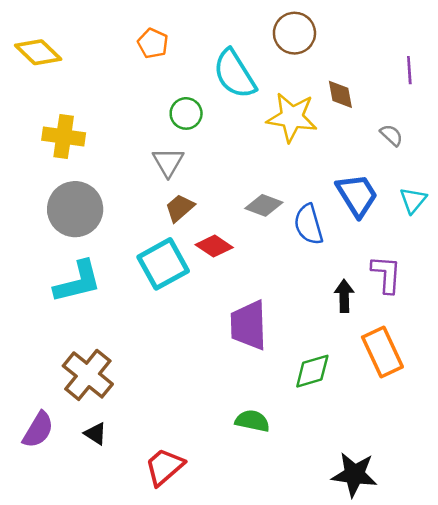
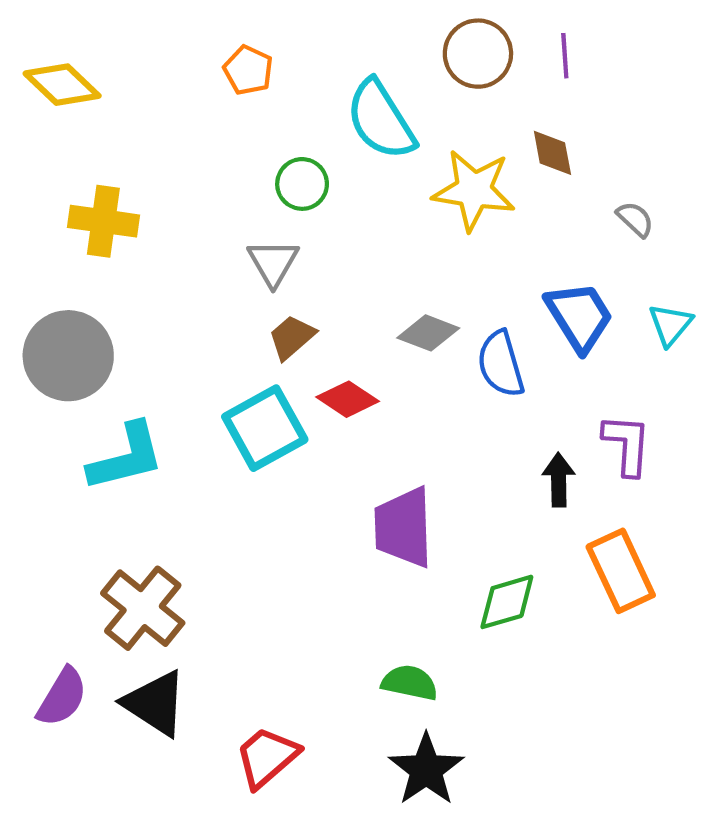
purple line: (409, 70) -> (565, 56), moved
gray circle: (75, 209) -> (68, 356), moved
black triangle: (96, 434) -> (155, 703), size x1.8
black star: (354, 474) -> (426, 770), moved, turned 30

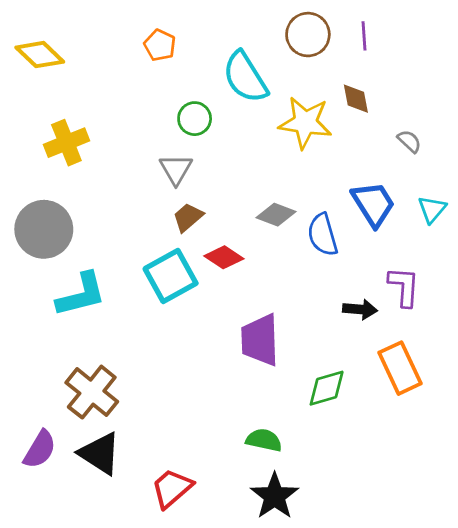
yellow cross: (103, 221) -> (66, 143), turned -30
black arrow: (559, 480) -> (360, 309), turned 96

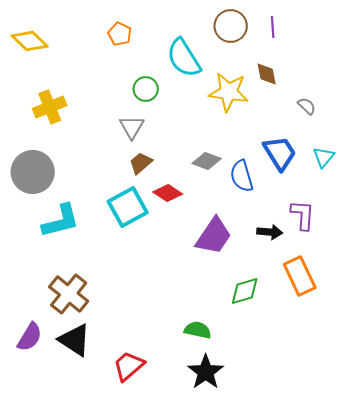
purple trapezoid: (260, 340) -> (214, 236), moved, turned -144

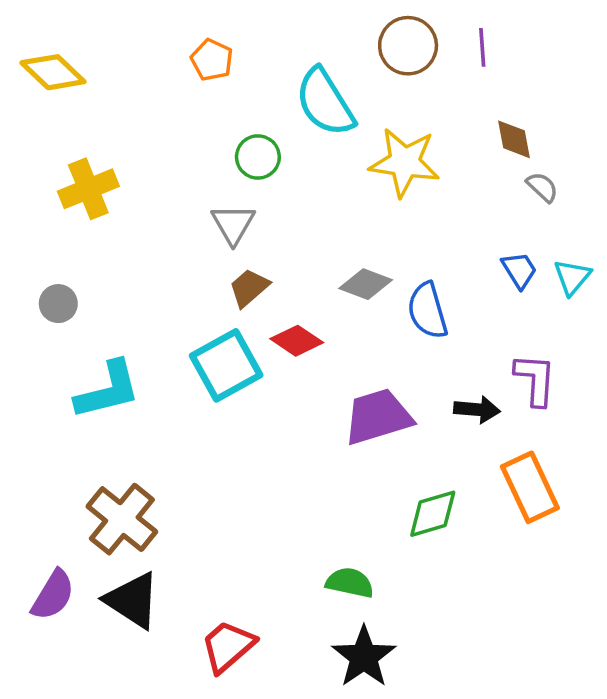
brown diamond: (267, 74) -> (514, 139), moved
blue trapezoid: (280, 153) -> (519, 270), moved, size x0.6
gray circle: (33, 172) -> (58, 304), size x0.5
purple trapezoid: (214, 236) -> (378, 417), turned -141

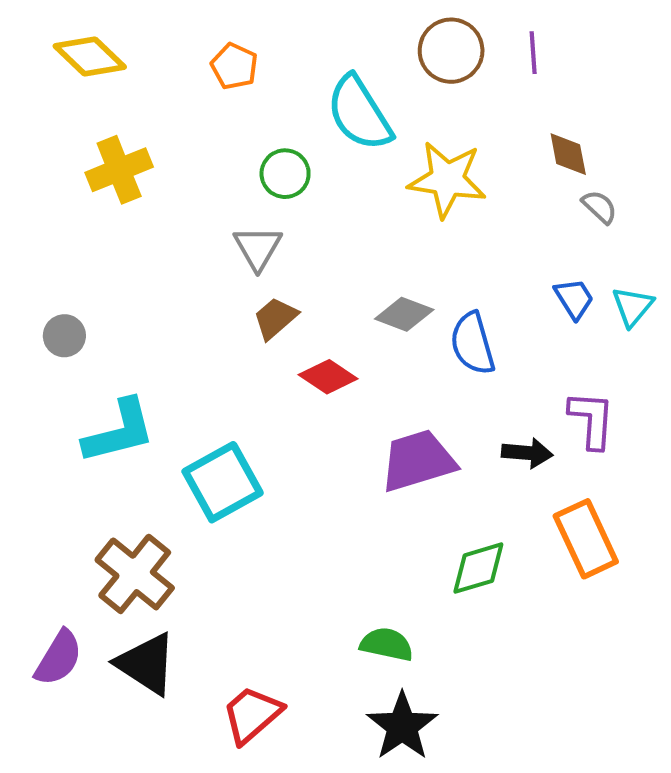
yellow diamond: (53, 72) -> (90, 56), moved
yellow cross: (88, 189) -> (119, 170), moved
cyan square: (226, 365) -> (223, 482), moved

